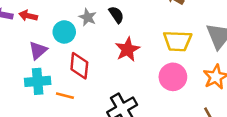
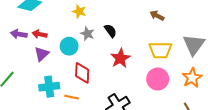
purple triangle: (38, 50) -> (42, 54), moved

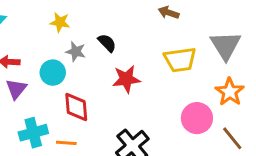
red star: (120, 58) -> (126, 79), turned 30
pink circle: (158, 79) -> (197, 118), moved

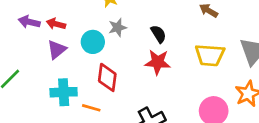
black semicircle: (107, 43) -> (158, 34), moved
gray star: (76, 52) -> (118, 27), turned 30

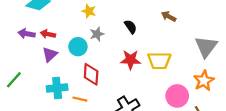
black semicircle: (158, 34) -> (131, 27), moved
yellow trapezoid: (210, 55) -> (159, 61), moved

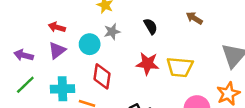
purple arrow: (27, 34) -> (24, 55), moved
green line: (14, 80) -> (25, 85), moved

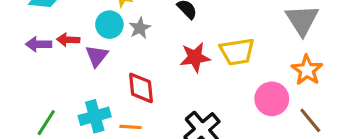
cyan circle: (90, 44) -> (109, 25), moved
purple triangle: (57, 50) -> (97, 56), moved
purple arrow: (24, 55) -> (39, 44), moved

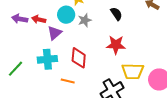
yellow trapezoid: (237, 52) -> (133, 71), moved
cyan cross: (95, 116) -> (47, 59), moved

